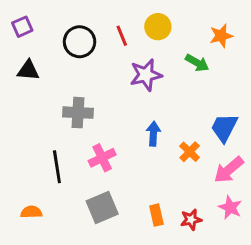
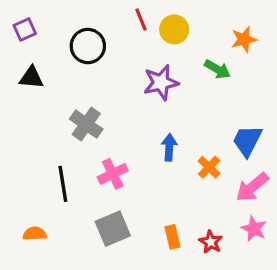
red line: (122, 36) -> (141, 19), moved
gray cross: (78, 113) -> (86, 124), turned 32
red star: (191, 220) -> (211, 242), turned -30

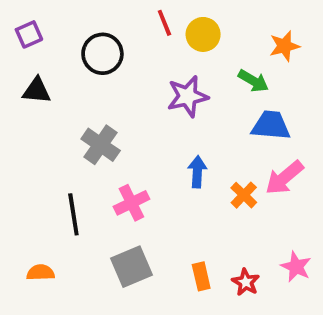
blue trapezoid: (247, 141) -> (271, 125), moved, turned 68
pink arrow: (252, 187) -> (284, 178), moved

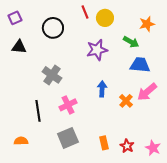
pink star: (296, 267) -> (153, 148), moved

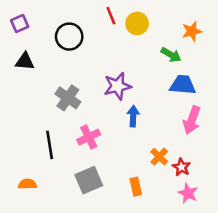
purple star: (97, 50) -> (117, 86), moved
pink arrow: (147, 92) -> (192, 120), turned -30
orange cross: (126, 101) -> (159, 157), moved
red star: (127, 146) -> (181, 167), moved
pink star: (153, 148) -> (188, 193), moved

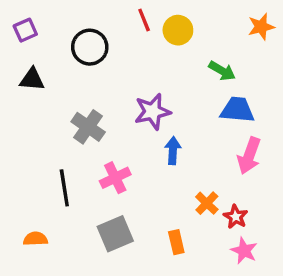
orange star: (192, 31) -> (261, 27), moved

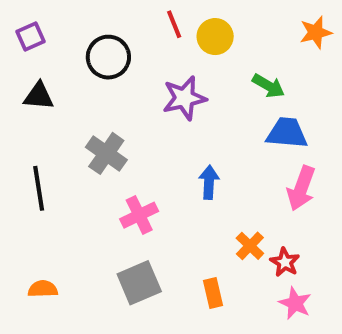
purple star: (153, 112) -> (184, 98), moved
black line: (64, 188) -> (39, 188), moved

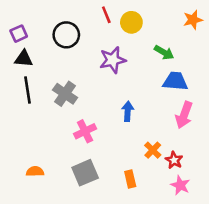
purple square: (30, 37) -> (19, 34), moved
black line: (39, 188) -> (27, 90), moved
orange semicircle: (43, 289) -> (35, 171), moved

